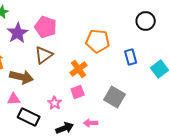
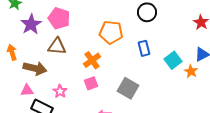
black circle: (146, 21) -> (147, 12), moved
brown triangle: (44, 55) -> (57, 46), turned 42
pink star: (55, 103) -> (60, 91), moved

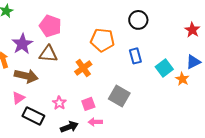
purple star: (31, 24) -> (22, 44), moved
pink square: (91, 83) -> (88, 104), moved
pink triangle: (27, 90) -> (18, 98), turned -32
pink star: (60, 91) -> (59, 103), moved

